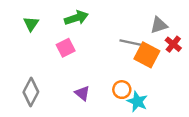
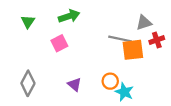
red cross: (173, 44) -> (157, 40), turned 32
orange square: (147, 55) -> (133, 50), turned -35

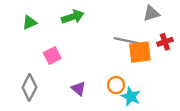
green triangle: (28, 22) -> (29, 22), turned 32
gray triangle: (144, 23) -> (151, 13), moved
pink square: (59, 43) -> (52, 56), moved

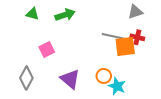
green triangle: (29, 22) -> (32, 14), moved, turned 40
red cross: (165, 42) -> (137, 37), moved, turned 32
purple triangle: (78, 89) -> (70, 79), size x1.5

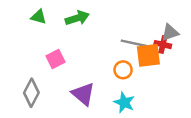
gray triangle: (135, 12) -> (170, 32), moved
orange circle: (104, 76) -> (123, 70), moved
cyan star: (117, 86) -> (124, 102), moved

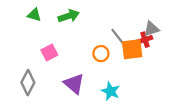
gray line: (134, 43) -> (119, 39), turned 40
red cross: (163, 45) -> (145, 40), turned -32
orange circle: (123, 70) -> (101, 54), moved

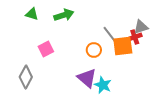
purple triangle: (74, 84) -> (87, 78), moved

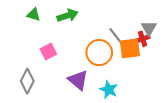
gray triangle: (141, 27) -> (149, 28), turned -42
orange circle: (94, 50) -> (99, 53), size x1.6
purple triangle: (87, 78) -> (78, 80), moved

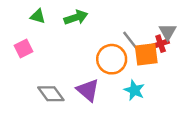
pink square: (48, 52) -> (23, 48), moved
gray diamond: (27, 81) -> (51, 94), moved, turned -65
cyan star: (109, 90) -> (134, 90), moved

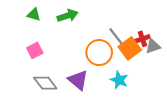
gray triangle: (168, 32) -> (153, 46), moved, turned 42
pink square: (23, 48) -> (35, 50), moved
orange square: (146, 54) -> (130, 48), turned -30

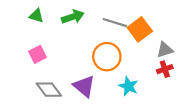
gray line: (117, 38) -> (115, 23), moved, turned -35
red cross: (142, 39) -> (165, 69), moved
orange square: (130, 48) -> (140, 29), moved

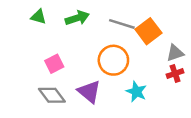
pink square: (38, 54) -> (54, 64), moved

